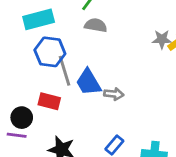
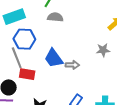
gray star: (162, 39) -> (103, 50), moved
gray line: (64, 71) -> (17, 58), moved

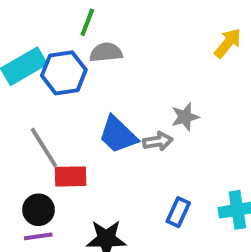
blue hexagon: (24, 39) -> (64, 73), moved
gray star: (103, 50) -> (185, 117), moved

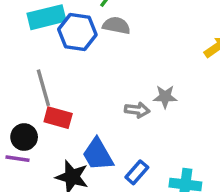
blue trapezoid: (118, 135) -> (98, 155), moved

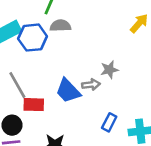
blue trapezoid: (98, 155) -> (68, 91), moved
blue rectangle: (137, 172) -> (109, 122), moved

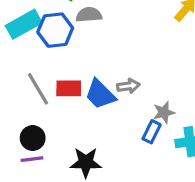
gray star: (109, 70) -> (164, 112), moved
red rectangle: (34, 105) -> (69, 88), moved

